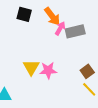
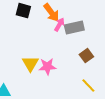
brown square: (87, 71) -> (86, 56), moved

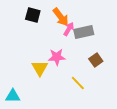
pink star: (47, 67) -> (57, 57), moved
yellow line: (88, 86) -> (78, 83), moved

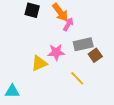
gray rectangle: (84, 32) -> (83, 44), moved
yellow triangle: (40, 68) -> (39, 63), turned 36

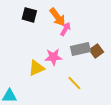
brown square: (95, 55) -> (96, 51), moved

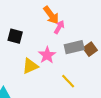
black square: (29, 15) -> (15, 36), moved
pink star: (53, 57) -> (47, 55), turned -30

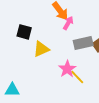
pink star: (47, 55) -> (67, 69), moved
yellow triangle: (30, 66) -> (41, 49), moved

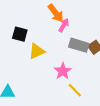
gray rectangle: (83, 43) -> (79, 45), turned 30
yellow line: (77, 77) -> (75, 90), moved

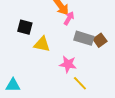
yellow triangle: (37, 51) -> (42, 44), turned 36
pink star: (63, 71) -> (68, 64), turned -30

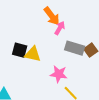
black square: (25, 27) -> (20, 50), moved

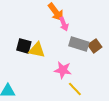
pink arrow: (60, 28) -> (64, 24), turned 128

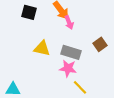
gray rectangle: (79, 44) -> (71, 52), moved
black square: (24, 46) -> (29, 12), moved

